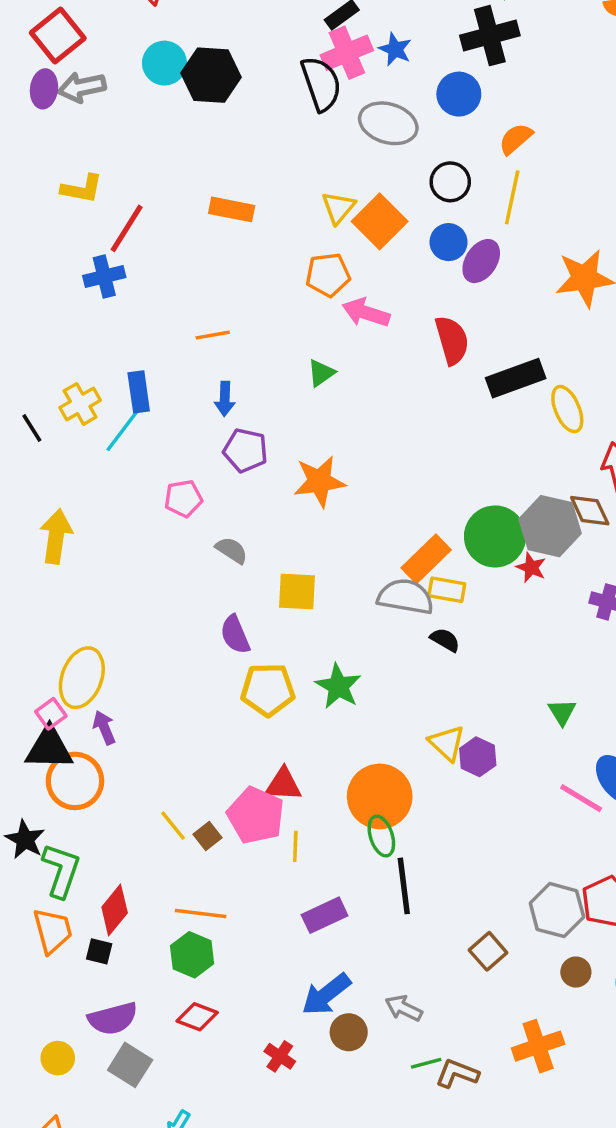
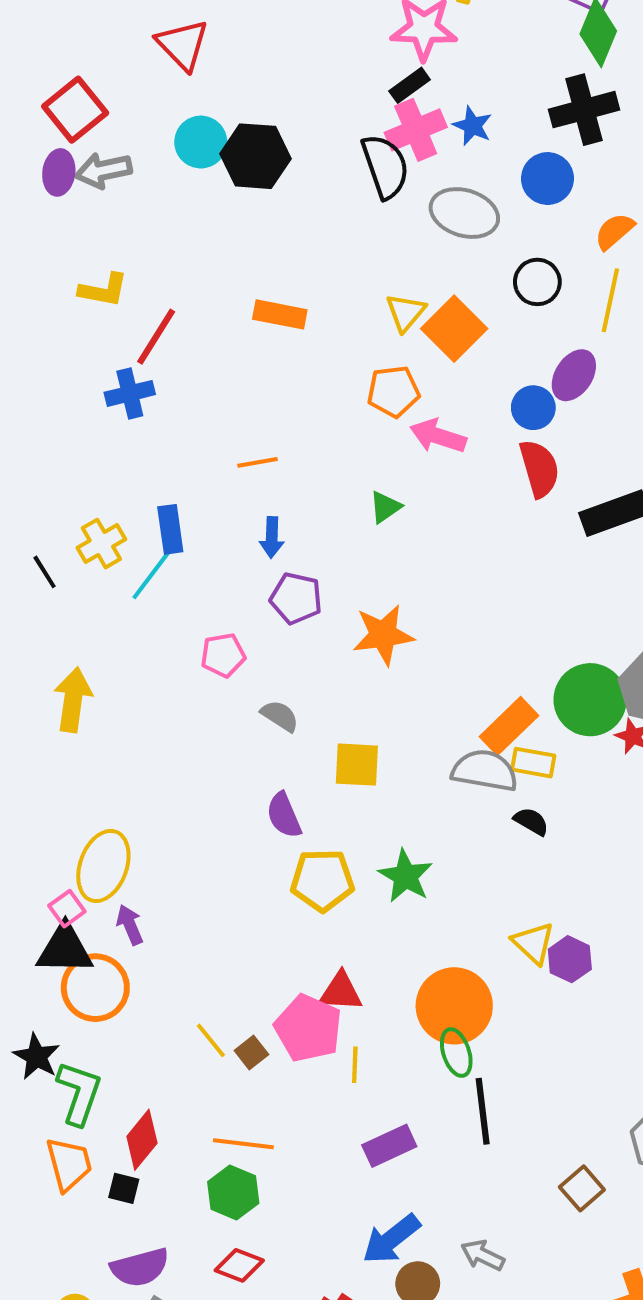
blue circle: (449, 242) -> (533, 408), moved

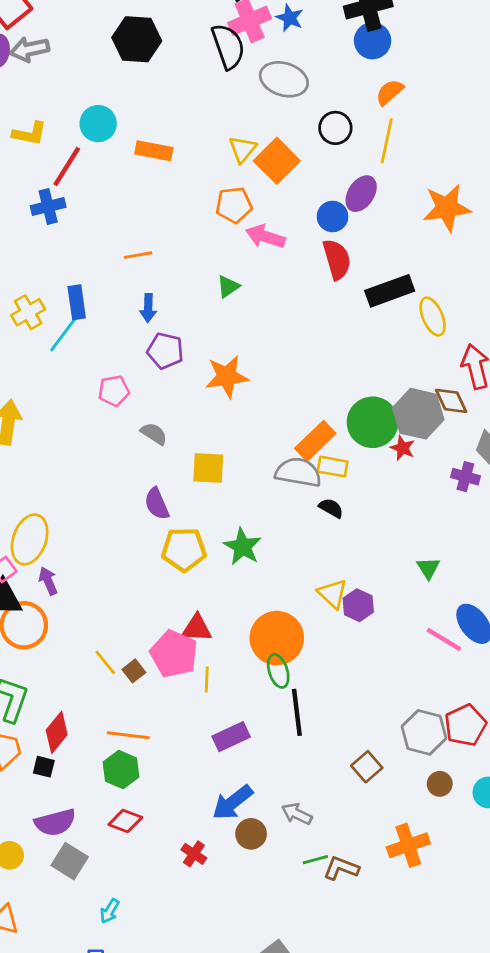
cyan circle: (201, 142) -> (98, 124), moved
blue circle: (547, 179) -> (373, 41), moved

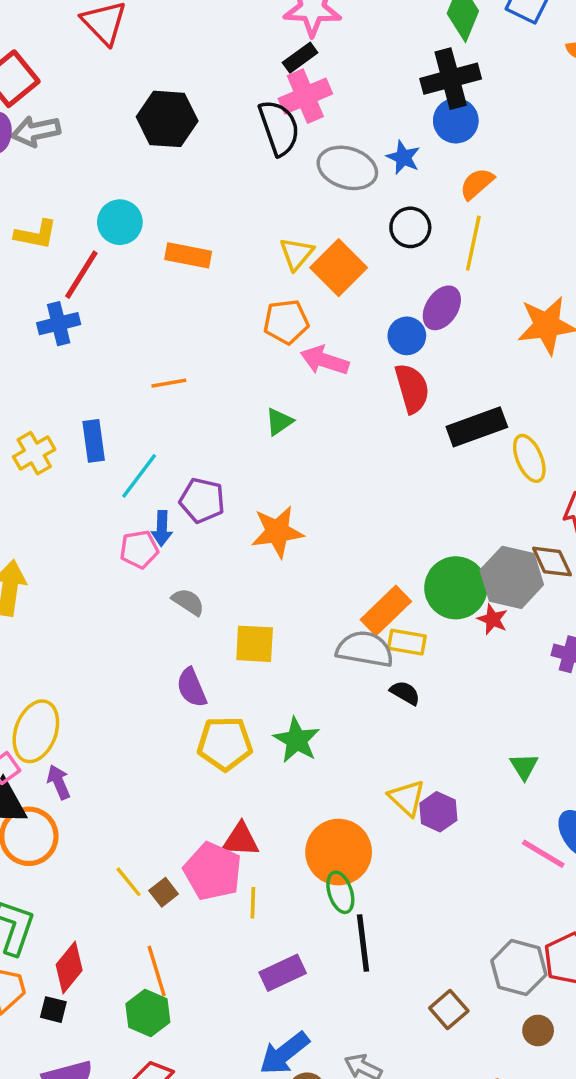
blue star: (290, 18) -> (403, 157), moved
blue arrow: (148, 308) -> (162, 528), moved
cyan line: (64, 334) -> (139, 476), moved
orange line: (128, 735) -> (157, 971), turned 66

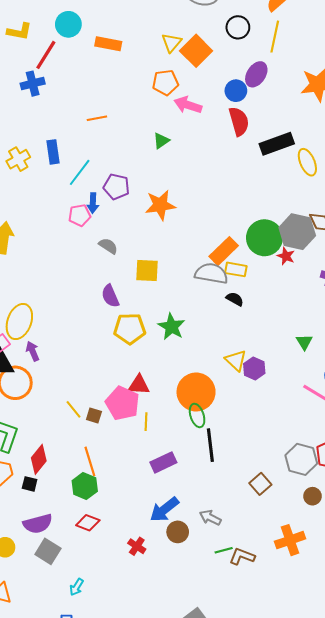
brown square: (164, 892) -> (94, 415), turned -35

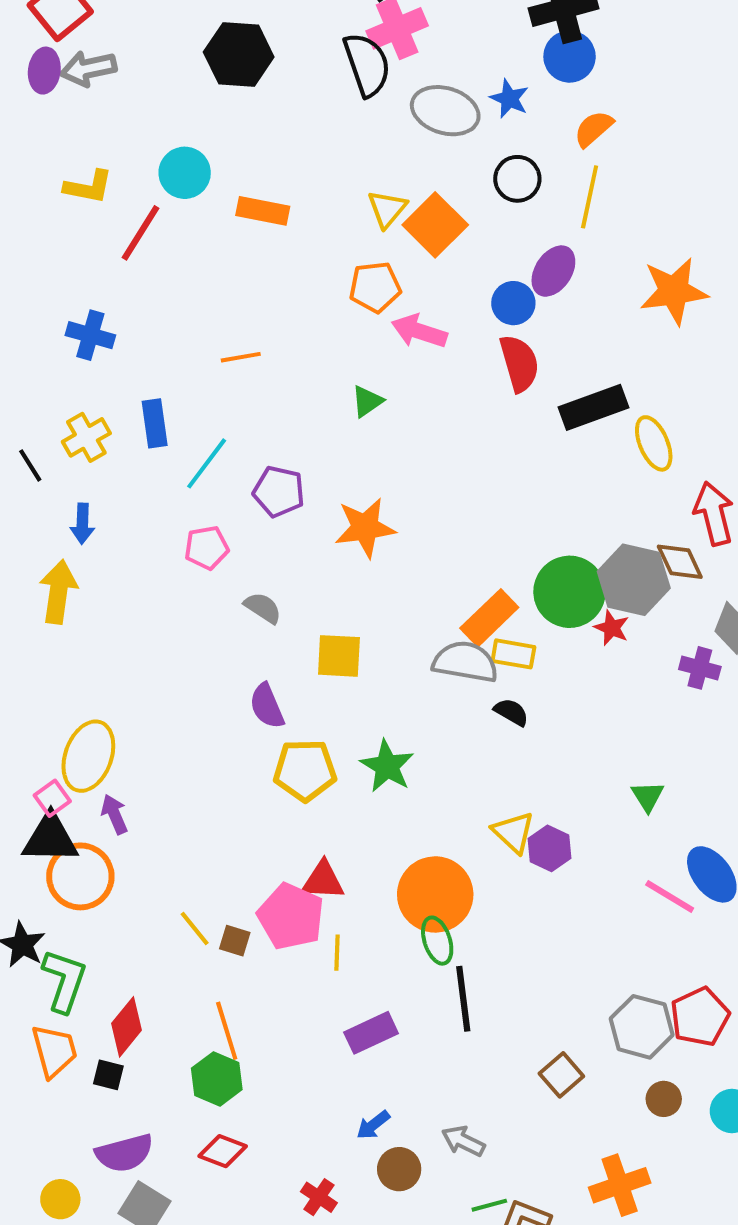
blue cross: (33, 84) -> (90, 335), moved, turned 30
blue arrow: (93, 203) -> (82, 524), moved
blue arrow: (164, 509) -> (373, 1125), size x0.6

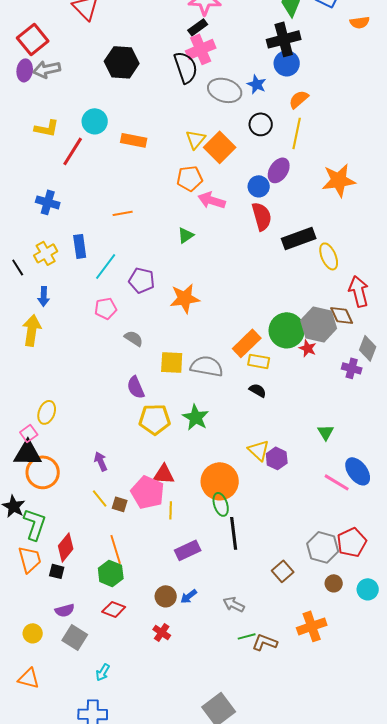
gray semicircle: (465, 662) -> (207, 366), moved
yellow ellipse: (88, 756) -> (47, 412), size x0.7
purple arrow: (114, 814) -> (101, 461), moved
purple semicircle: (124, 1153) -> (65, 610), size x0.7
brown circle: (399, 1169) -> (166, 596), moved

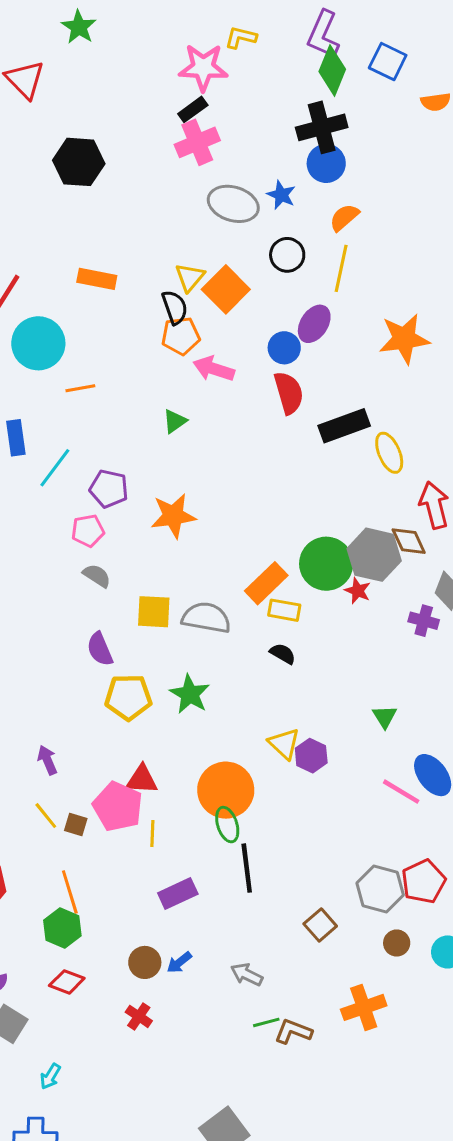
black semicircle: (186, 67) -> (175, 307), moved, size x0.7
cyan circle: (95, 121) -> (38, 343), moved, size x1.4
pink pentagon: (106, 308) -> (88, 531), moved

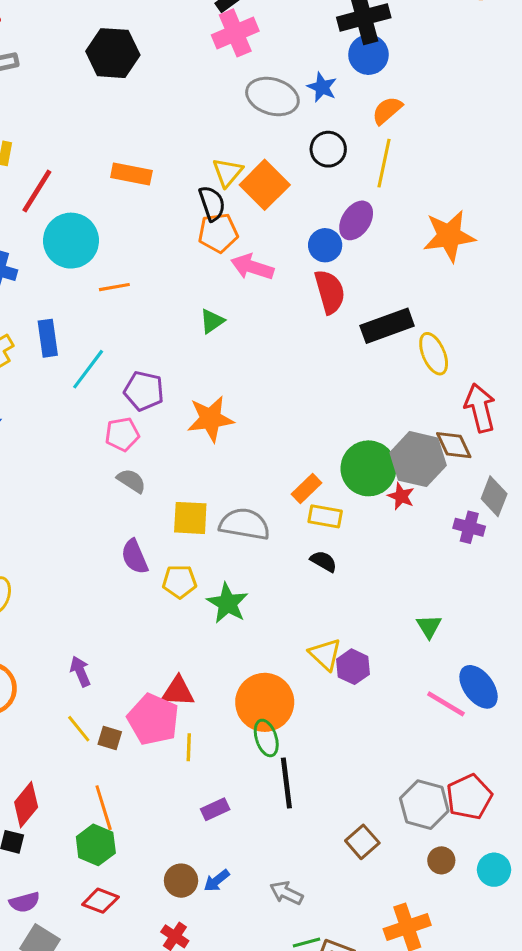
orange rectangle: (266, 583) -> (307, 489), size x0.7
yellow pentagon: (128, 697) -> (179, 581), moved, size x0.7
purple rectangle: (178, 894) -> (215, 809), size x0.7

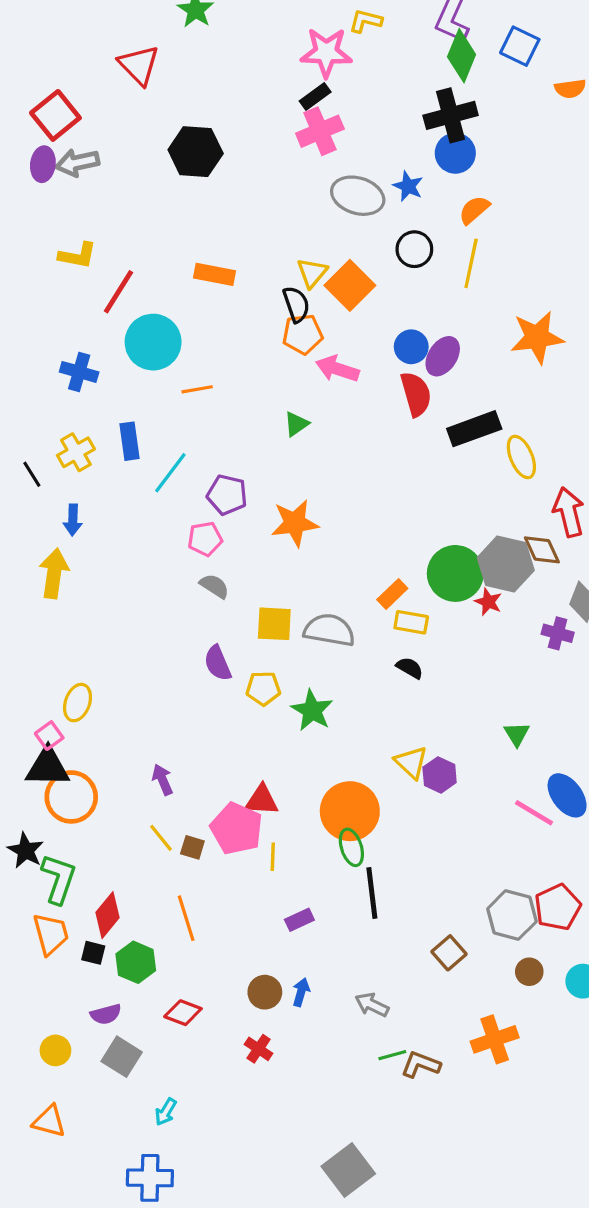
purple ellipse: (356, 220) -> (443, 356), moved
green hexagon: (96, 845) -> (136, 962), moved
blue arrow: (217, 881) -> (301, 992), turned 144

